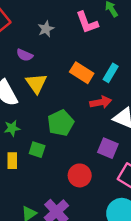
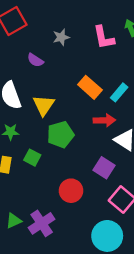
yellow triangle: (36, 83) -> (44, 105), moved

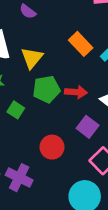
red arrow: (104, 120) -> (76, 92), moved
purple cross: (42, 223) -> (19, 178), turned -35

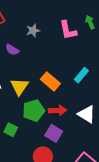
orange rectangle: (81, 44) -> (50, 81), moved
purple square: (88, 127) -> (54, 133), moved

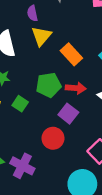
purple semicircle: (12, 50) -> (32, 13), turned 40
yellow triangle: (19, 87) -> (41, 36), moved

